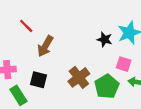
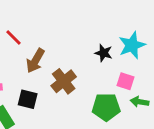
brown cross: (79, 77) -> (64, 81), moved
green pentagon: (107, 86) -> (106, 107), turned 30

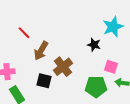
cyan star: (132, 45) -> (113, 27), moved
black square: (28, 99) -> (44, 81), moved

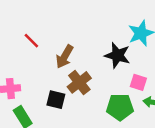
black star: (94, 45) -> (117, 55), size x1.5
brown arrow: (41, 51) -> (65, 57), moved

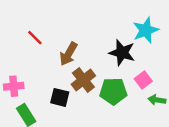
pink square: (138, 82) -> (143, 80), turned 35
green pentagon: (120, 107) -> (113, 91), moved

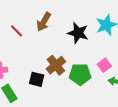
black star: (122, 53) -> (78, 33), moved
brown arrow: (68, 54) -> (44, 22), moved

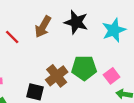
black star: (78, 33) -> (76, 22), moved
green pentagon: (80, 74) -> (84, 68), moved

